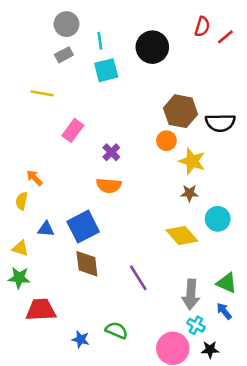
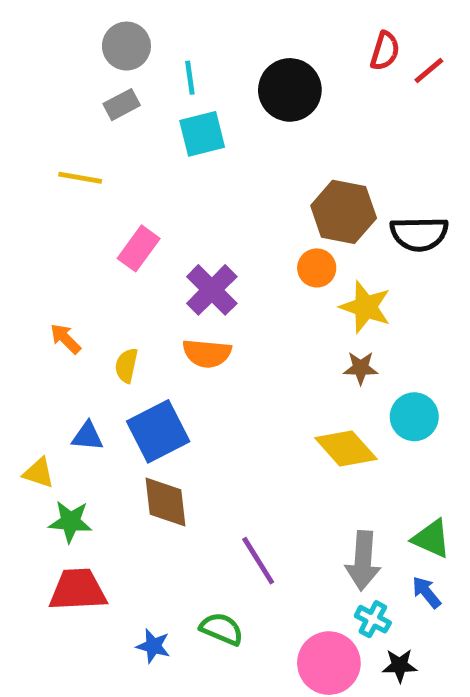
purple cross: (111, 152) -> (212, 290), size x1.5
yellow semicircle: (22, 201) -> (126, 366), moved
green star: (19, 278) -> (70, 522), moved
purple line: (138, 278) -> (258, 561), moved

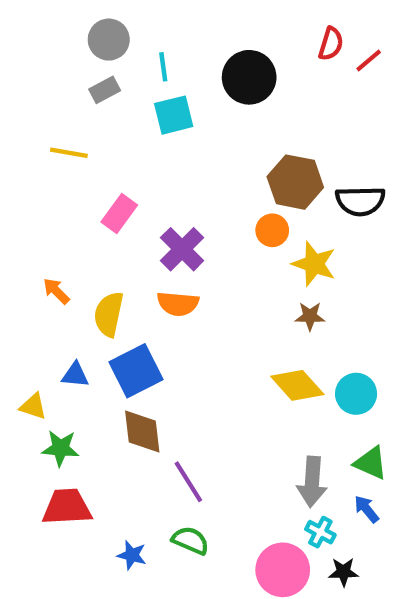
yellow semicircle: (126, 366) -> (109, 314), size x1.5
cyan circle: (414, 417) -> (356, 394), moved
purple line: (258, 561) -> (188, 482), moved

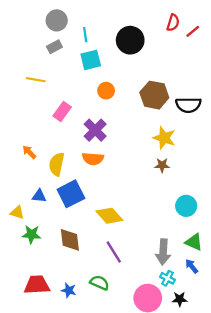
orange circle: (272, 230) -> (106, 91), moved
yellow diamond: (297, 385) -> (109, 216), moved
brown diamond: (142, 431) -> (70, 240), moved
purple line: (188, 482) -> (114, 252), moved
red trapezoid: (67, 507) -> (37, 285), moved

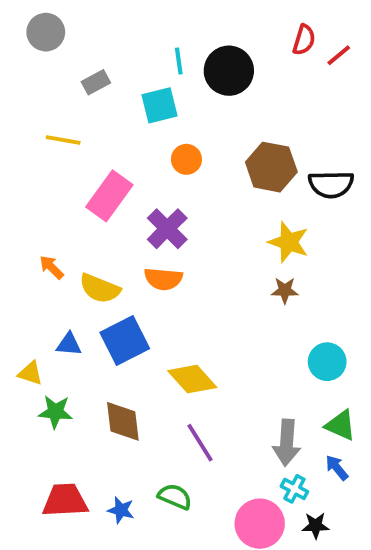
gray circle: (57, 20) -> (46, 32), moved
cyan line: (85, 35) -> (179, 61), moved
pink rectangle: (62, 111) -> (109, 196), size x1.4
yellow semicircle: (57, 164) -> (100, 288), turned -80

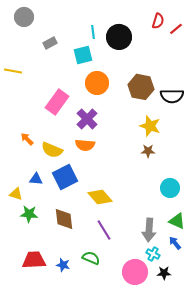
yellow line: (63, 140) -> (13, 71), moved
orange circle: (186, 159) -> (97, 83), size x1.5

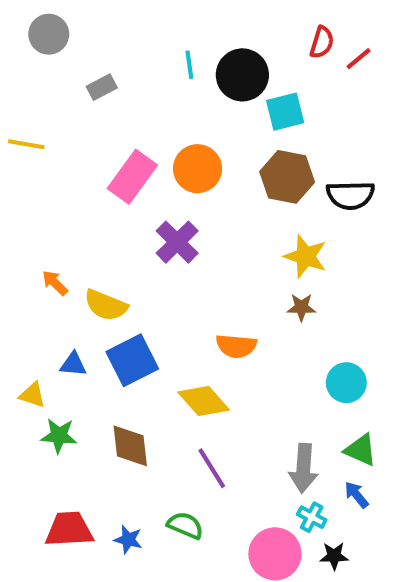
cyan square: (83, 55) -> (285, 112), moved
pink rectangle: (57, 102) -> (132, 177), moved
orange semicircle: (85, 145) -> (236, 346), moved

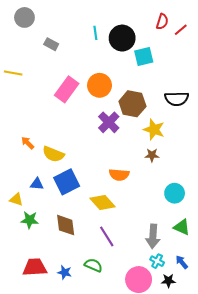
gray rectangle: (102, 87) -> (51, 44), turned 56
brown hexagon: (287, 177) -> (132, 104), moved
purple cross: (177, 242) -> (109, 122), moved
blue arrow: (356, 495) -> (182, 262), moved

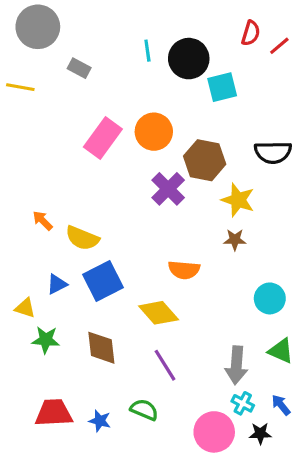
gray circle: (24, 17) -> (38, 27), size x1.4
yellow line: (13, 73) -> (20, 87), moved
blue triangle: (37, 184) -> (57, 284), turned -32

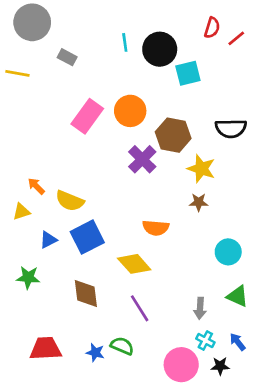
yellow triangle: (25, 308) -> (21, 212), moved, turned -36
green star: (46, 340) -> (28, 277), moved
gray arrow: (236, 365) -> (200, 308), size x0.7
blue star: (100, 421) -> (95, 353), moved

